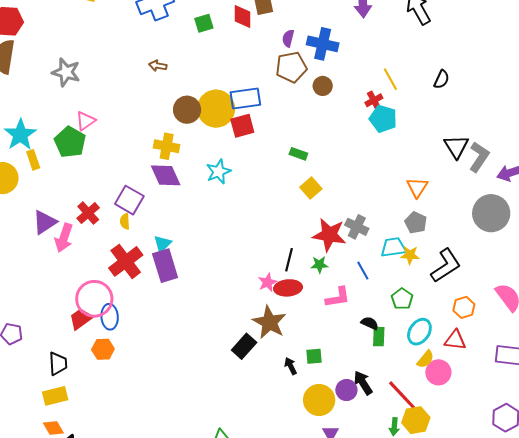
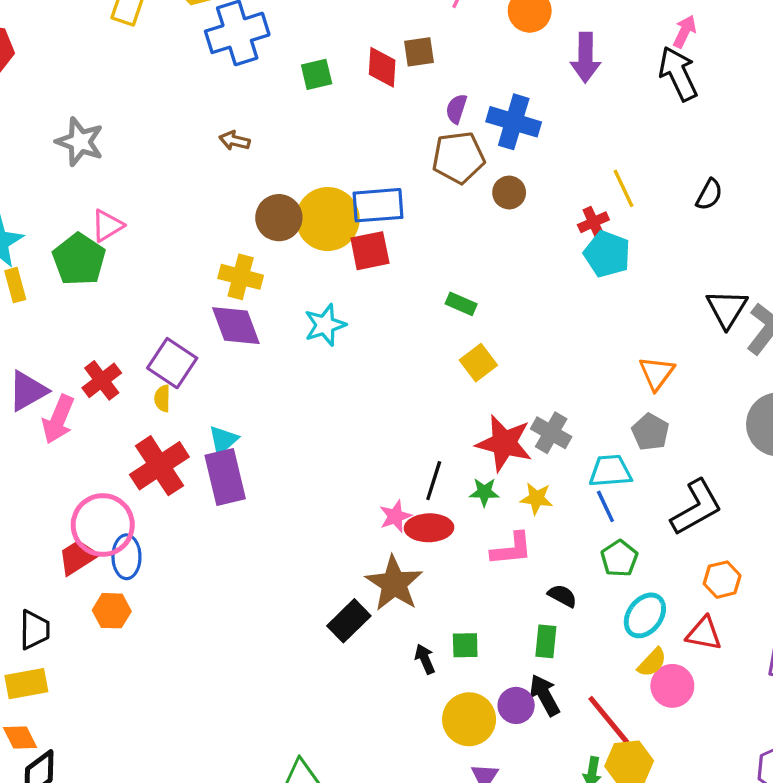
yellow star: (410, 255) -> (536, 498), moved
blue line: (363, 271) -> (605, 506), moved
green rectangle: (379, 337) -> (546, 641), moved

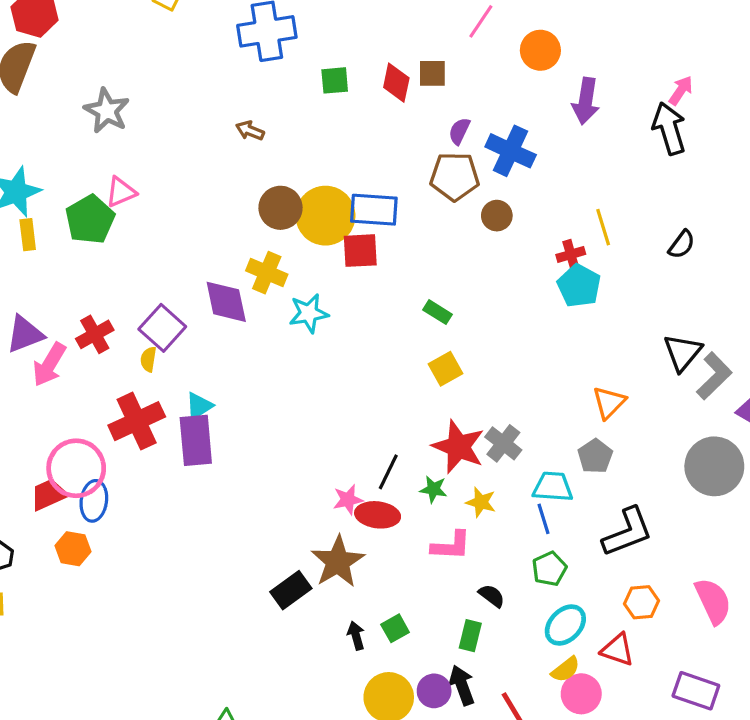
yellow cross: (241, 277) -> (267, 273), moved
green square: (465, 645) -> (395, 628), turned -36

